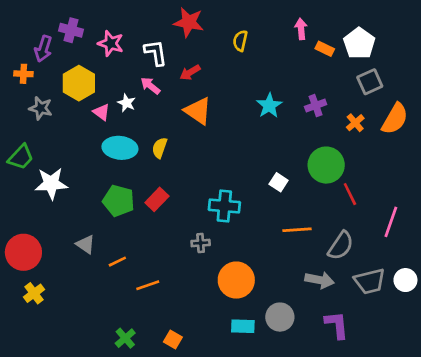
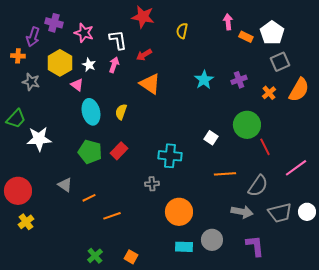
pink arrow: (150, 86) -> (114, 65), turned 70
white star: (127, 103) -> (89, 65), moved
cyan ellipse: (120, 148) -> (91, 112), turned 70
pink line: (391, 222) -> (296, 168), turned 35

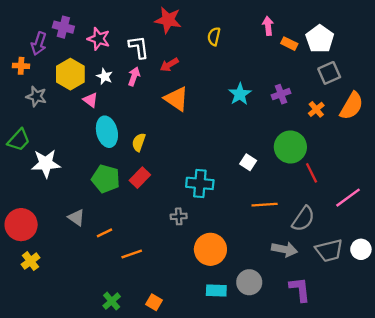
yellow semicircle: (121, 112) -> (139, 142), moved

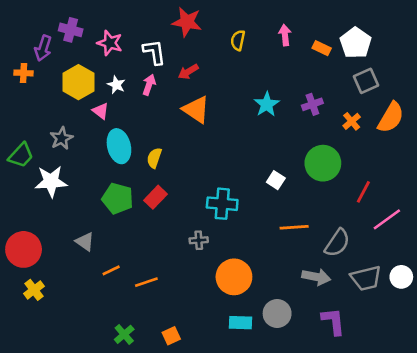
pink arrow: (268, 26) -> (285, 35), moved
gray star: (36, 96) -> (61, 138), moved, turned 30
red line: (312, 173) -> (363, 192), moved, turned 54
orange line: (105, 233) -> (111, 270), moved
orange square: (154, 302) -> (171, 336), turned 35

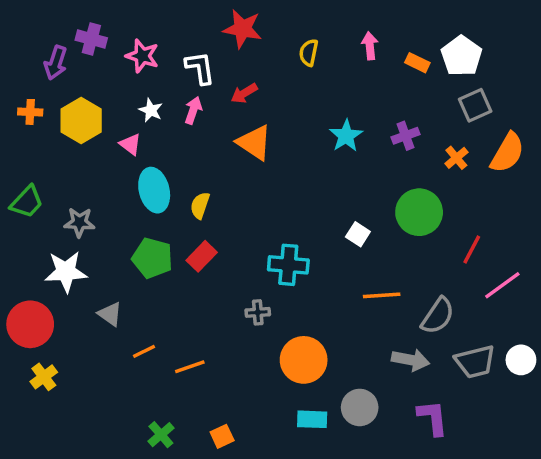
orange cross: (24, 73) -> (30, 112), moved
yellow hexagon: (78, 82) -> (81, 120), moved
gray star: (61, 138) -> (79, 222), moved, turned 30
white star: (51, 181) -> (66, 272), moved

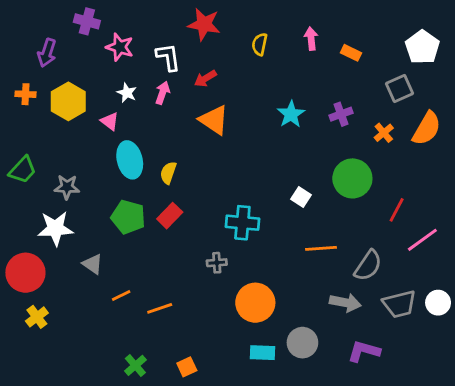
purple cross: (91, 39) -> (87, 21), moved
white pentagon: (462, 56) -> (422, 47), moved
purple L-shape: (433, 418) -> (364, 351), turned -68

